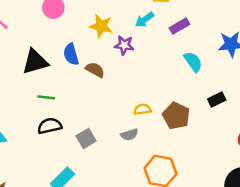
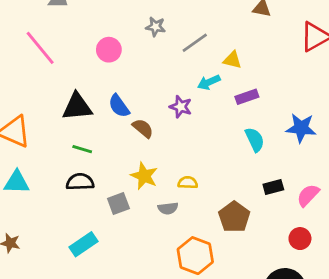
yellow star: (101, 26) -> (144, 176), moved
blue semicircle: (71, 54) -> (119, 106), turned -30
brown pentagon: (176, 116) -> (234, 217), moved

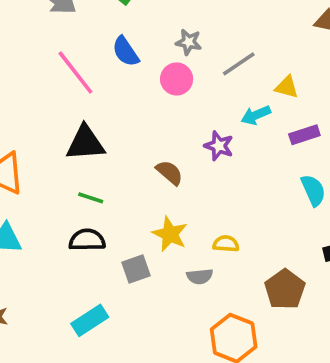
pink line: (40, 48) -> (75, 72), moved
pink circle: (109, 50) -> (177, 79), moved
blue semicircle: (119, 106) -> (126, 51), moved

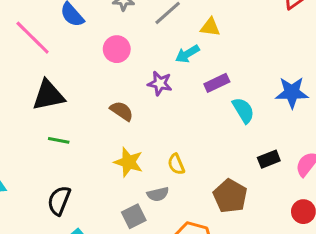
pink circle: (177, 79) -> (117, 49), moved
purple rectangle: (304, 135) -> (217, 83), moved
black semicircle: (87, 240) -> (59, 201), moved, turned -60
yellow semicircle: (226, 244) -> (176, 164), turned -110
gray square: (136, 269) -> (134, 216), moved

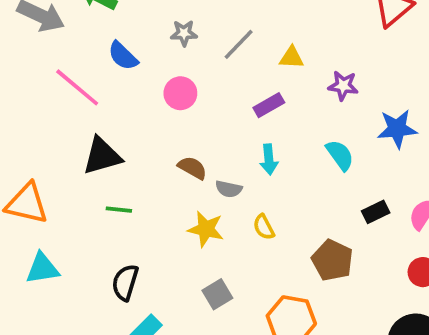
cyan arrow: (187, 54) -> (269, 159), moved, turned -60
purple star: (160, 83) -> (343, 86), moved
purple rectangle: (217, 83) -> (269, 105), moved
gray semicircle: (158, 194) -> (229, 189), moved, turned 30

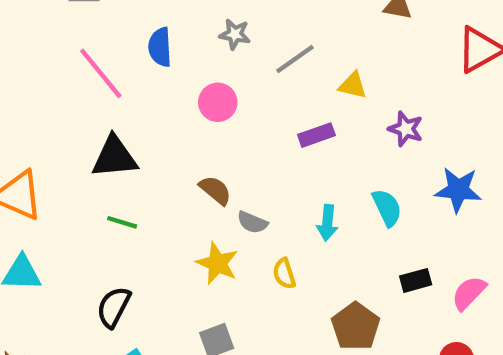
blue semicircle: (123, 56) -> (160, 47), turned 32
cyan arrow: (269, 159) -> (327, 223), moved

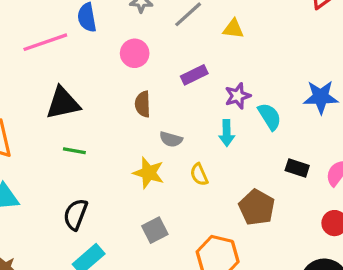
pink line: (101, 73) -> (45, 42), turned -63
purple star: (406, 129) -> (238, 96), moved, turned -30
purple rectangle: (316, 135) -> (194, 75), moved
brown semicircle: (215, 190) -> (143, 104), moved, turned -125
black rectangle: (416, 280) -> (297, 168), turned 40

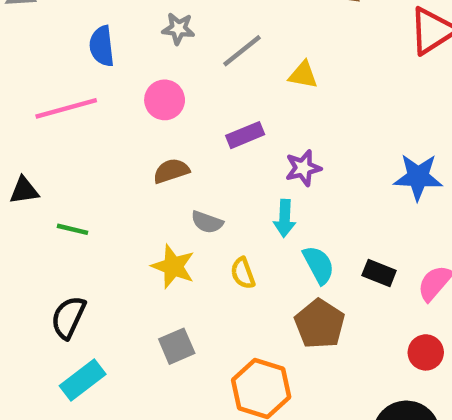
pink line: (45, 42) -> (66, 108), moved
black triangle: (63, 103) -> (24, 191), moved, size x0.6
brown semicircle: (143, 104) -> (171, 171), turned 70
cyan semicircle: (270, 116) -> (319, 265), moved

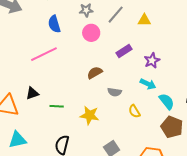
pink circle: (165, 100) -> (91, 33), moved
cyan arrow: (285, 218) -> (148, 84), turned -56
yellow star: (173, 266) -> (90, 115), moved

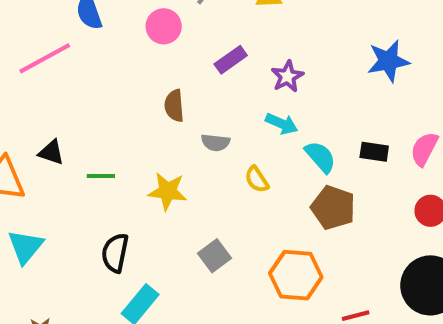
pink line: (44, 54) -> (45, 58), moved
brown semicircle: (95, 73) -> (174, 106), turned -63
black triangle: (32, 93) -> (51, 152), turned 40
cyan triangle: (17, 140) -> (25, 247), turned -36

